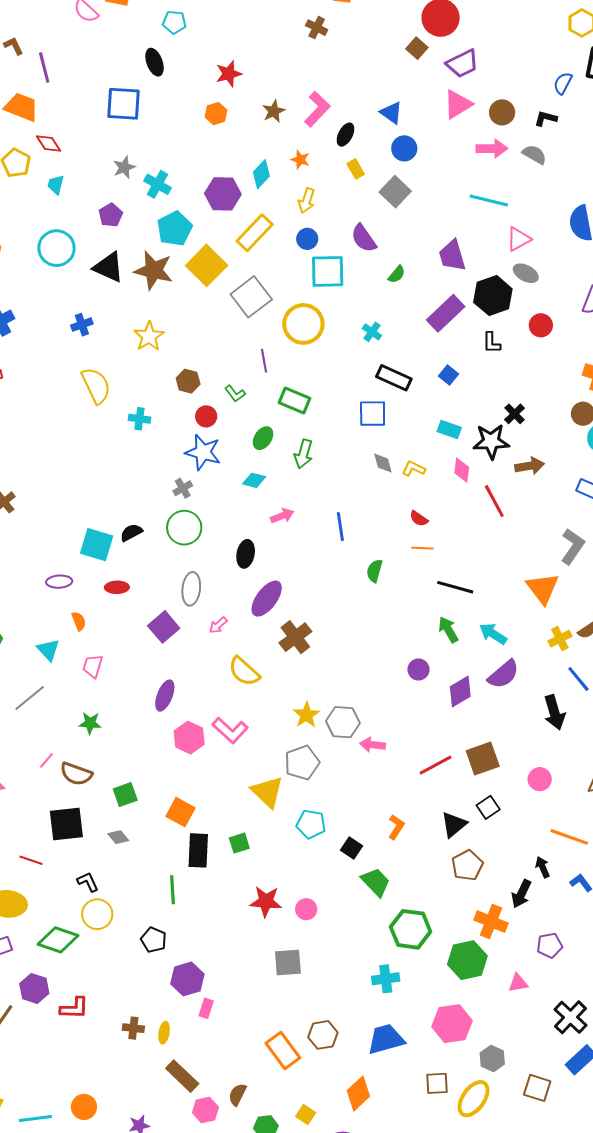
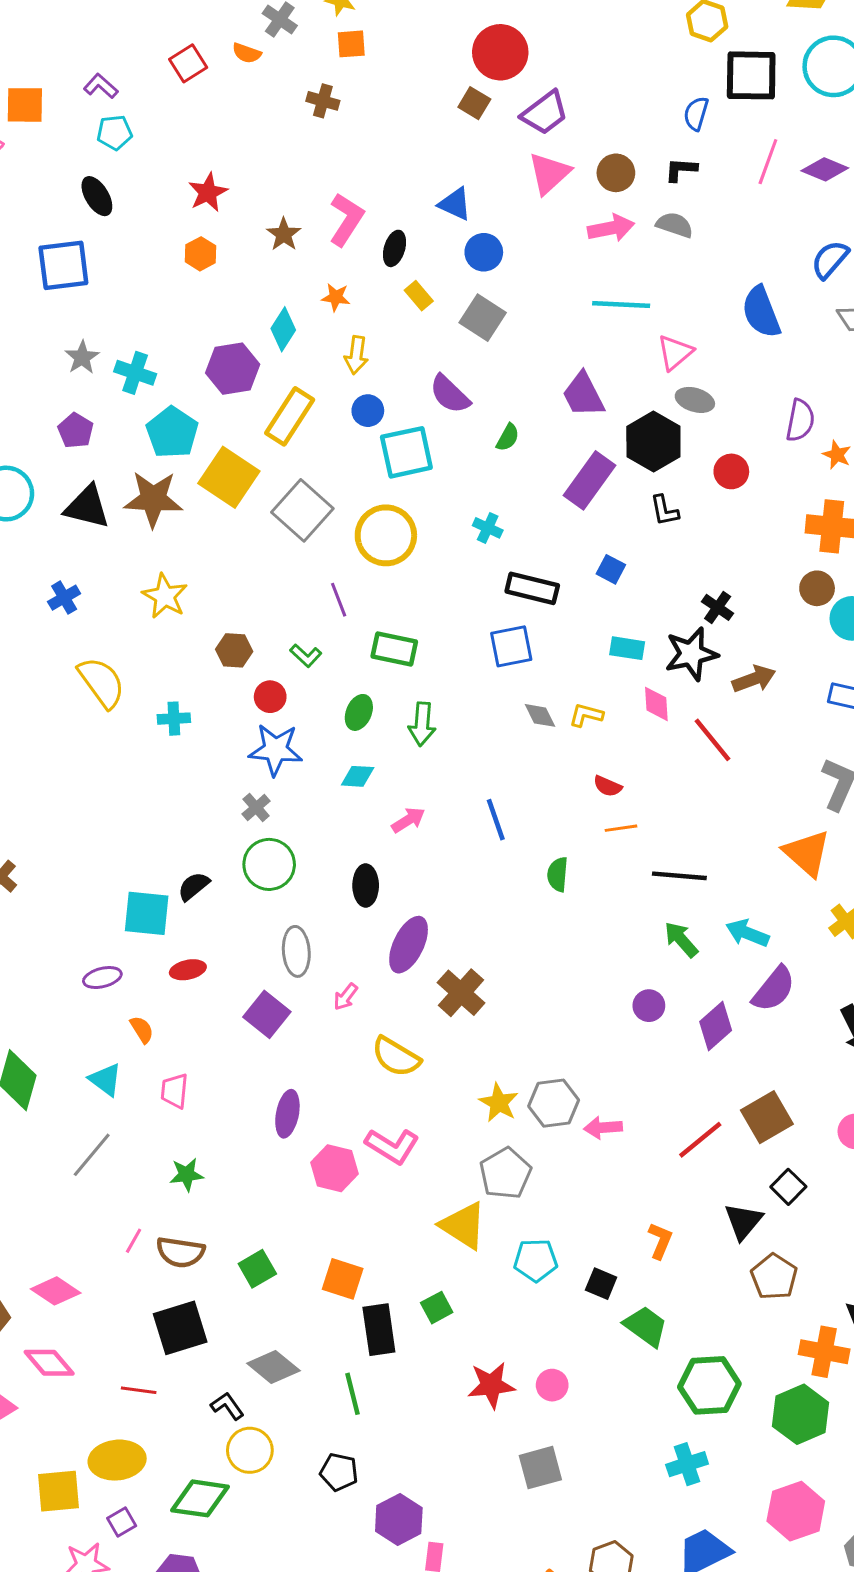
gray diamond: (118, 837) -> (273, 1367), moved, size x1.6

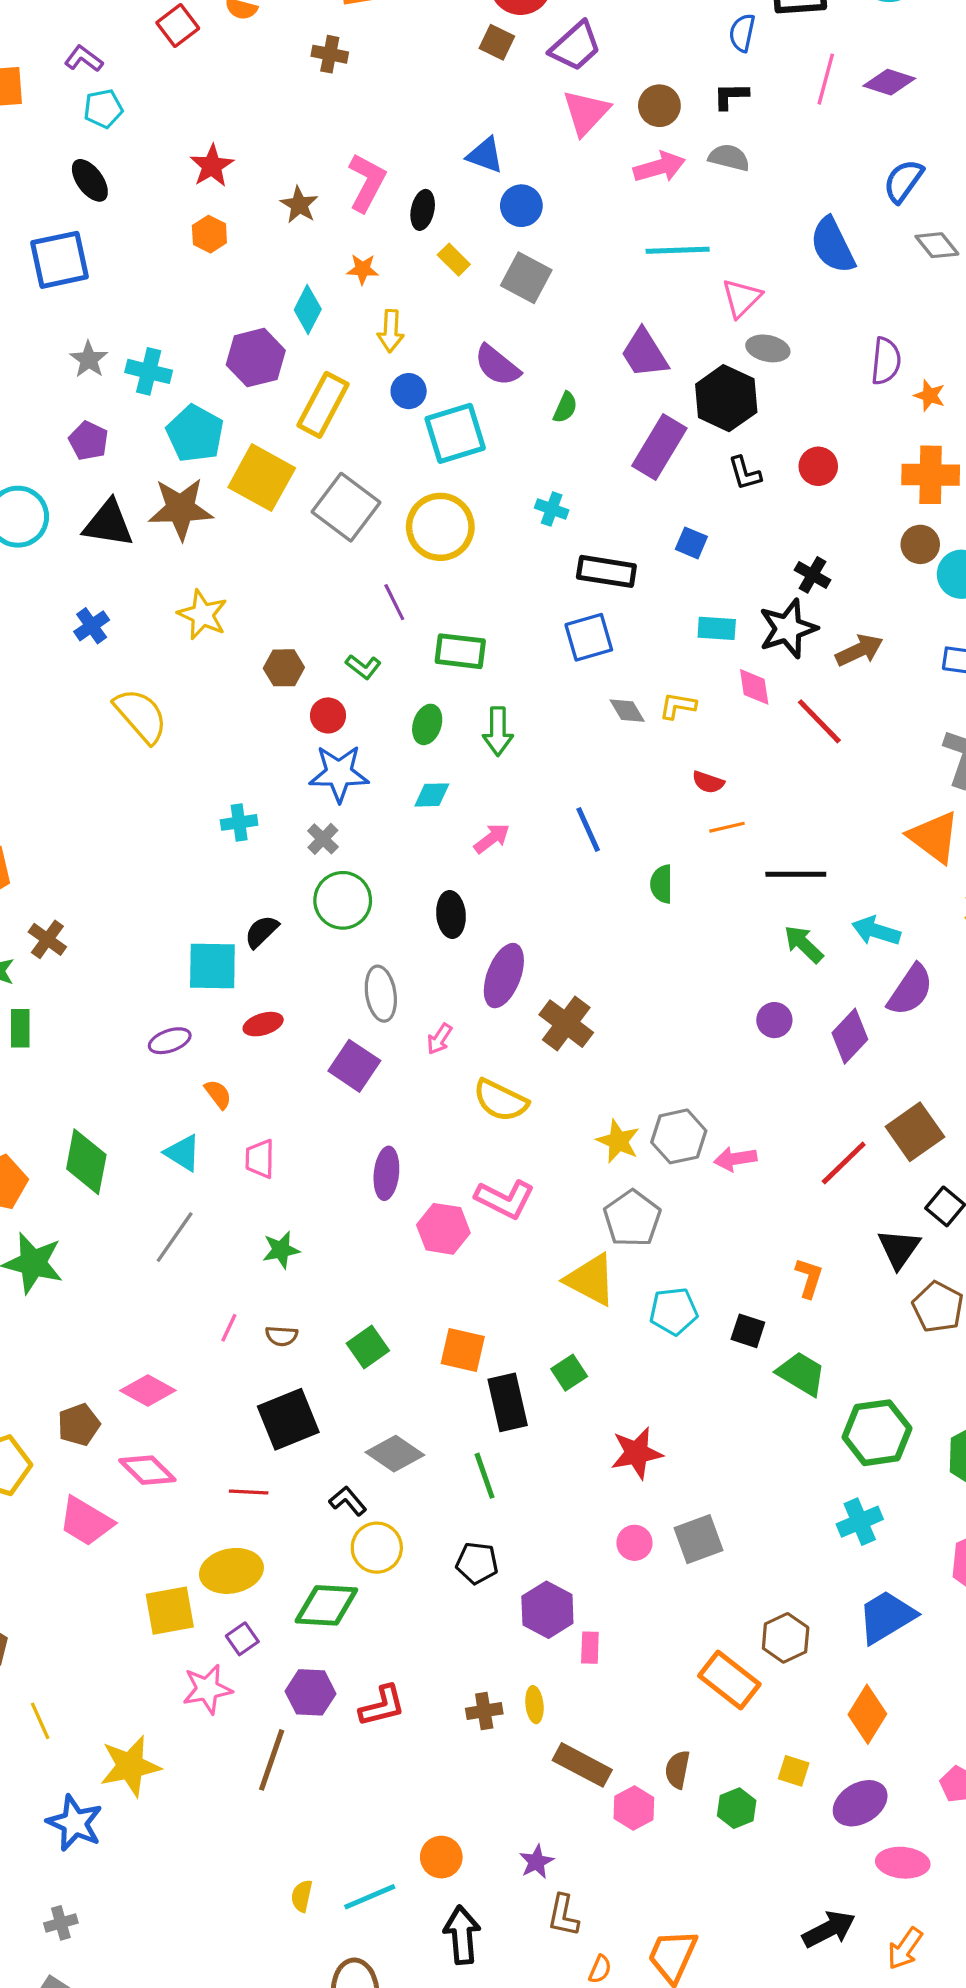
red circle: (731, 471) -> (818, 466), moved
cyan cross: (174, 719) -> (239, 822), moved
brown semicircle: (180, 1252) -> (282, 1336), size x0.6
pink circle: (552, 1385) -> (634, 1543), moved

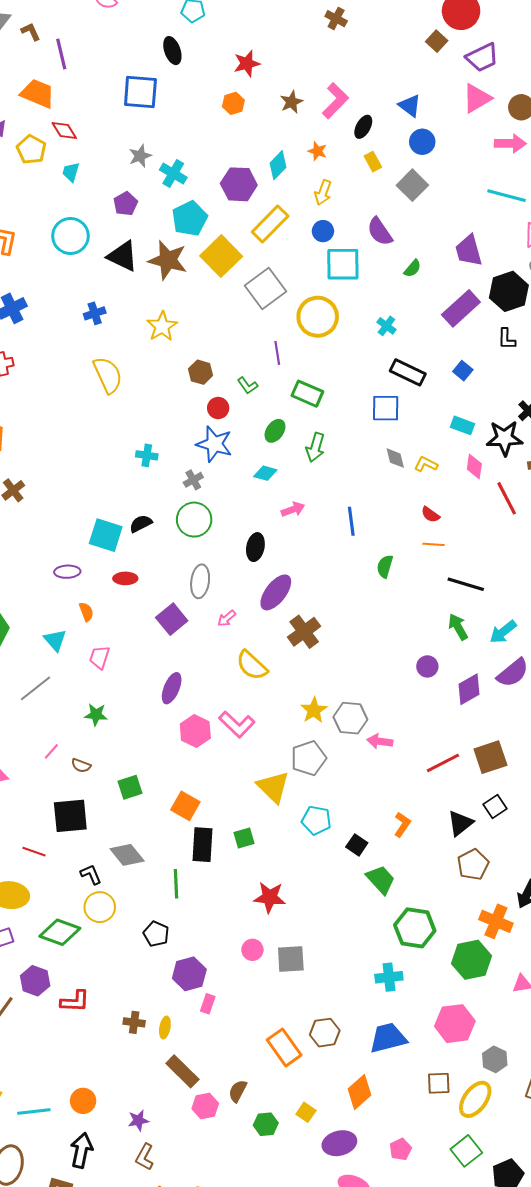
cyan arrow: (876, 931) -> (503, 632), turned -72

